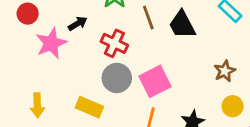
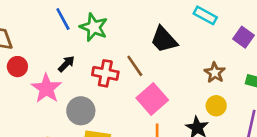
brown line: (148, 17) -> (135, 66), moved
gray circle: (117, 78) -> (81, 111), moved
yellow circle: (233, 106) -> (216, 106), moved

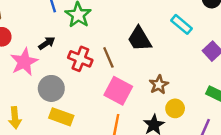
brown star: (215, 73) -> (159, 85), moved
pink square: (152, 99) -> (118, 91), turned -32

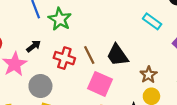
black trapezoid: (140, 39) -> (117, 55), moved
brown star: (159, 85) -> (149, 75), moved

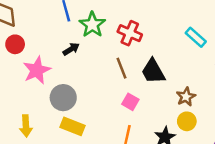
black arrow: (34, 46) -> (71, 49), moved
red cross: (64, 58) -> (130, 33), moved
pink square: (100, 84) -> (130, 102), size x0.6

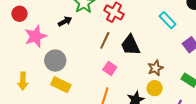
brown line: (121, 68) -> (105, 40), turned 42

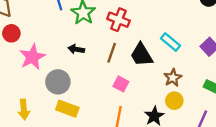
cyan rectangle: (168, 20) -> (171, 42), moved
black arrow: (65, 21) -> (76, 49), moved, turned -136

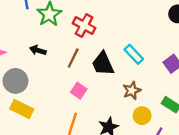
yellow circle: (174, 101) -> (142, 116), moved

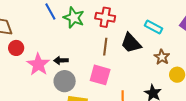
black arrow: (38, 50) -> (61, 60), moved
pink square: (79, 91) -> (100, 75), moved, size x1.5

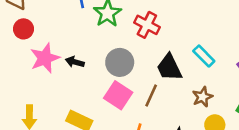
brown line: (105, 47) -> (151, 96), moved
gray circle: (65, 81) -> (120, 62), moved

